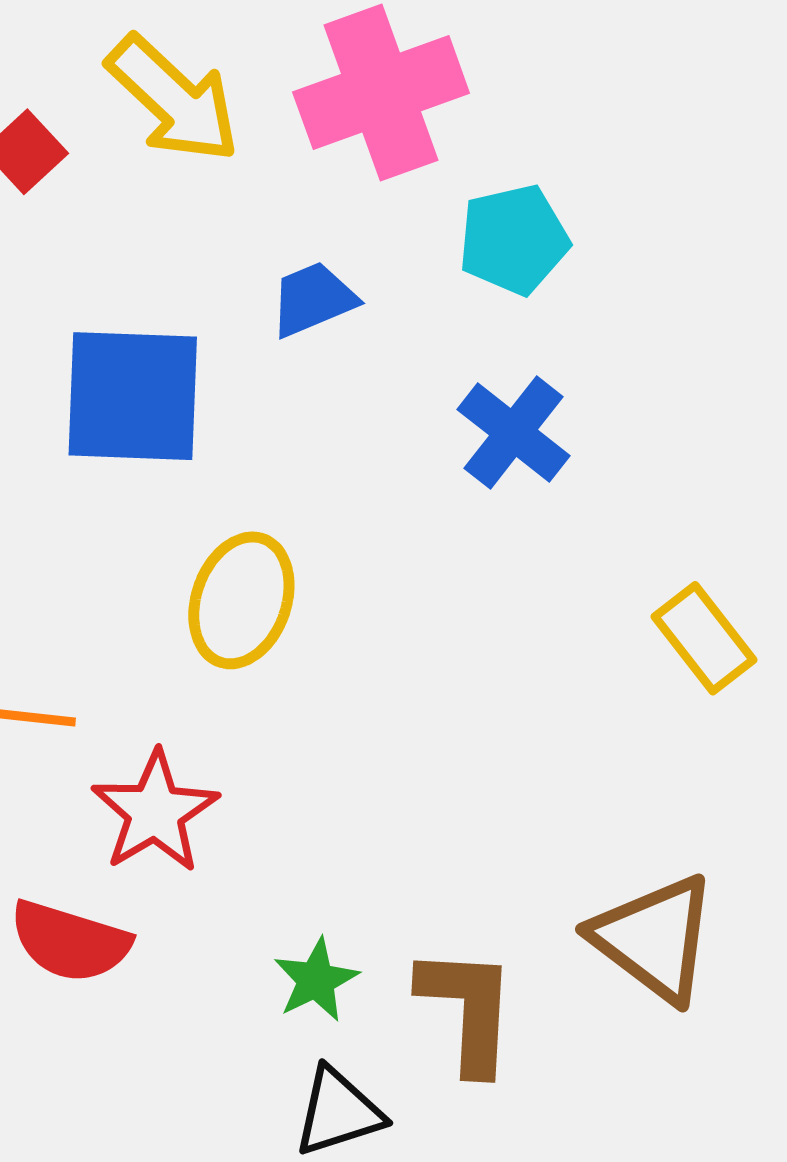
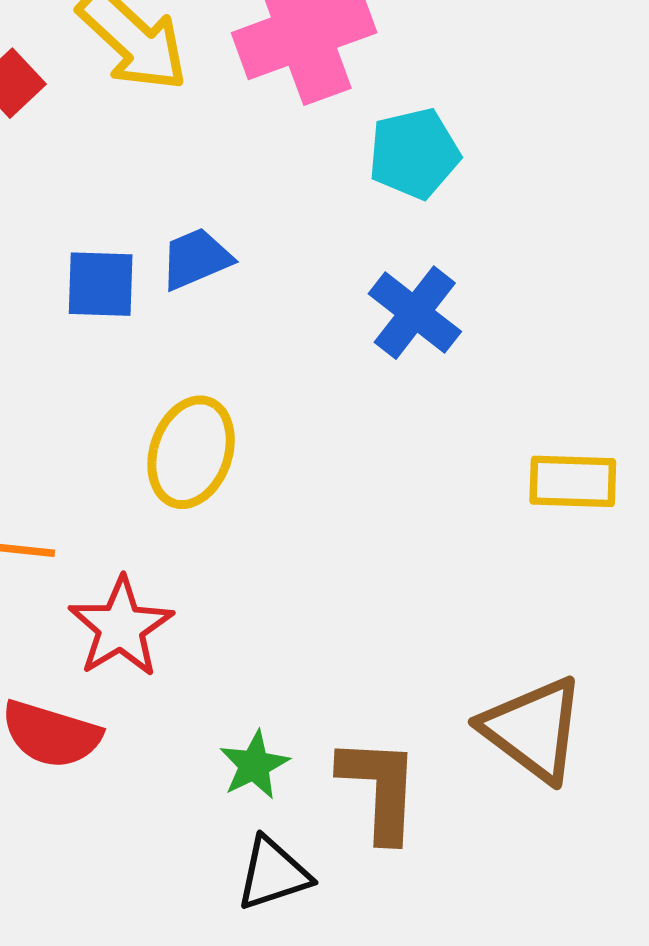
blue trapezoid: (313, 299) -> (196, 259), moved
blue square: (133, 396) -> (101, 284), size x0.6
yellow rectangle: (704, 638) -> (573, 481), turned -50

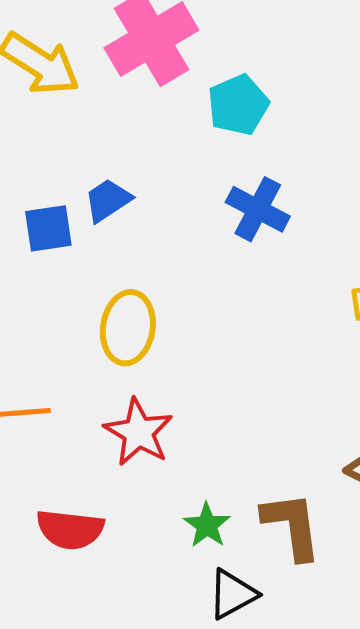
red star: (121, 627) -> (138, 432), moved

